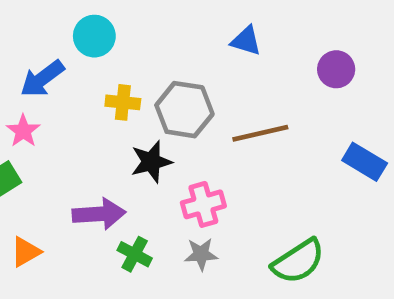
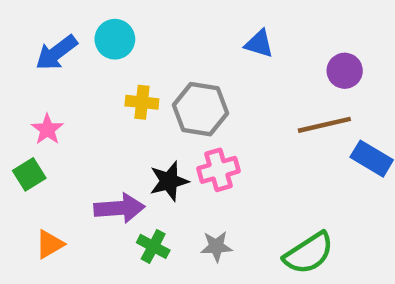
blue arrow: (42, 79) -> (56, 53), moved
brown line: (260, 133) -> (324, 125), moved
black star: (151, 162) -> (169, 181), moved
pink cross: (203, 204) -> (219, 170), moved

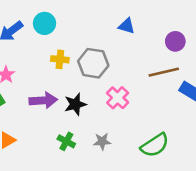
pink cross: (219, 170) -> (118, 98), moved, turned -30
purple arrow: (119, 208) -> (43, 100), moved

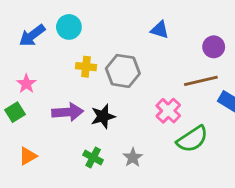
pink cross: (118, 98) -> (168, 111), moved
gray star: (102, 141) -> (133, 157), turned -30
green semicircle: (155, 145) -> (192, 139), moved

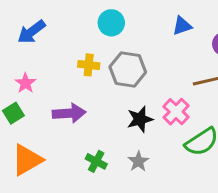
cyan circle: (69, 27) -> (111, 23), moved
blue triangle: (160, 30) -> (182, 26), moved, turned -36
black star: (103, 116) -> (140, 119), moved
orange triangle: (28, 156) -> (27, 160), size x1.6

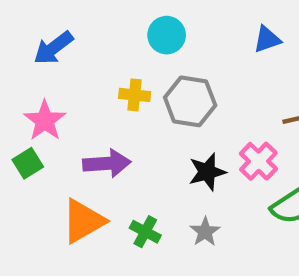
pink star: (25, 83) -> (45, 121), size x1.4
orange triangle: (27, 160) -> (83, 221), moved

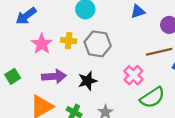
pink star: (45, 121) -> (42, 44), moved
black star: (207, 172) -> (88, 81), moved

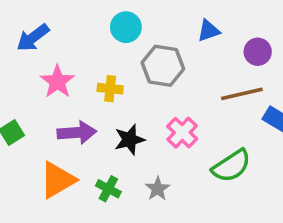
yellow cross: (69, 41) -> (110, 89), moved
gray hexagon: (98, 44) -> (163, 66), moved
pink cross: (133, 75) -> (182, 133), moved

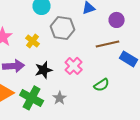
yellow cross: (110, 89) -> (33, 41), turned 32
green semicircle: (231, 166) -> (102, 85), size x0.7
green cross: (108, 189) -> (32, 98), size x1.6

